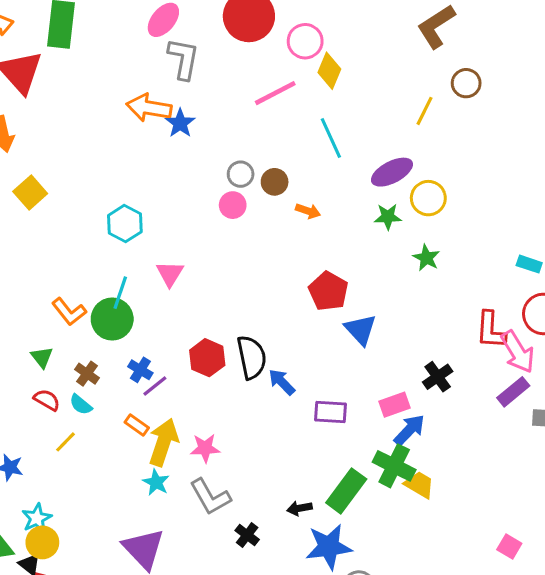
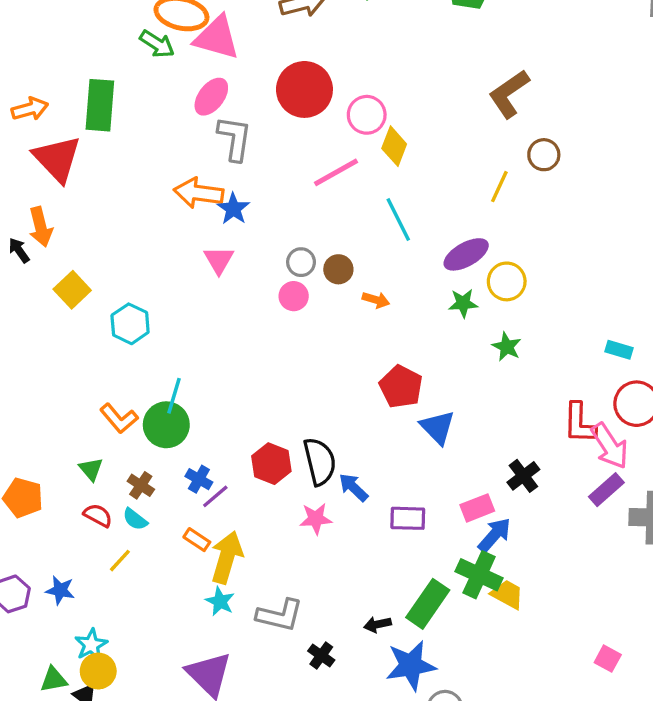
cyan hexagon: (125, 224) -> (130, 324), moved
pink triangle: (170, 274) -> (219, 260), moved
pink star: (205, 448) -> (316, 519), moved
gray L-shape: (210, 497) -> (280, 615), turned -45

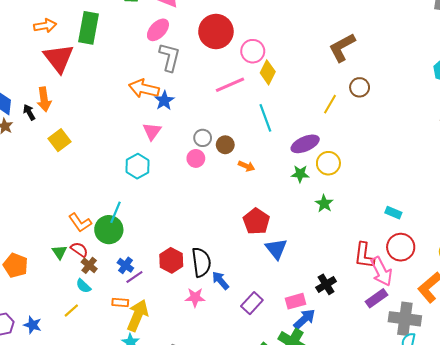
cyan hexagon: (130, 324) -> (138, 166), moved
red semicircle: (98, 515) -> (79, 250), moved
purple rectangle: (408, 518) -> (252, 303), turned -55
orange rectangle: (197, 540) -> (120, 303), turned -35

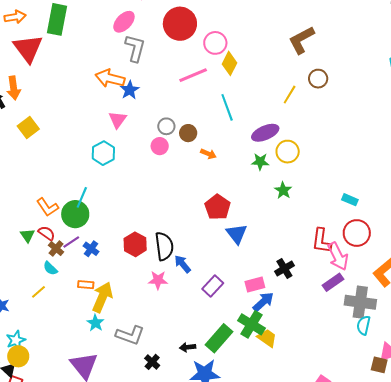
purple line: (134, 277) -> (71, 242), moved

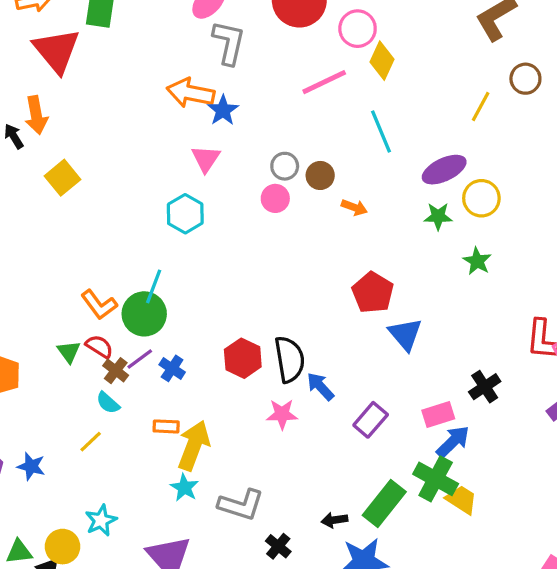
cyan star: (16, 340) -> (101, 520), moved

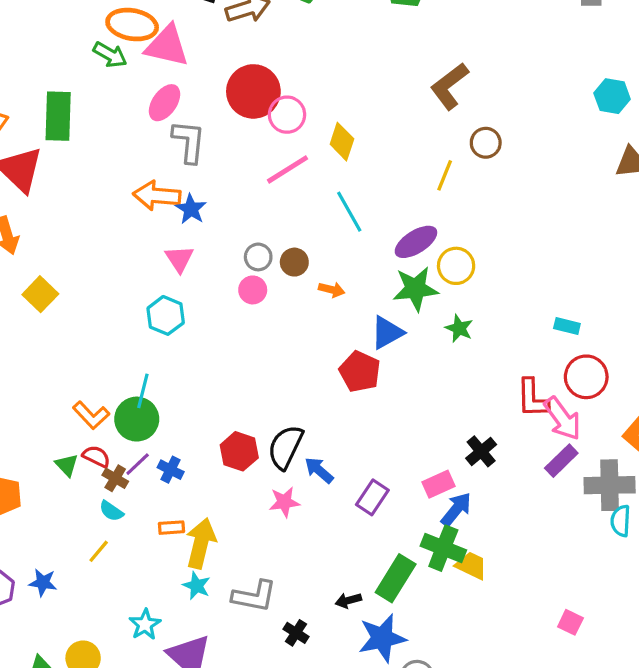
pink circle: (358, 29) -> (287, 115), moved
green star: (438, 216) -> (415, 289), size x1.6
blue triangle: (405, 334) -> (387, 333), moved, turned 48
black semicircle: (290, 359) -> (285, 447), turned -138
cyan star: (101, 520) -> (145, 624), moved

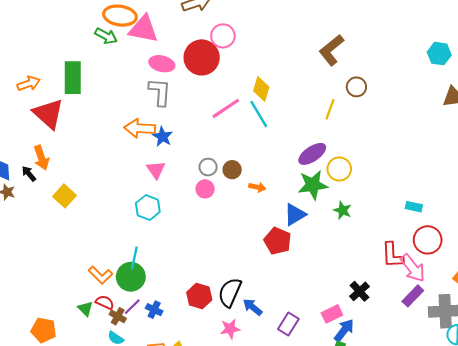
pink ellipse: (165, 103) -> (162, 64), moved, turned 70
pink circle: (287, 115) -> (223, 36), moved
cyan line: (349, 212) -> (259, 114), moved

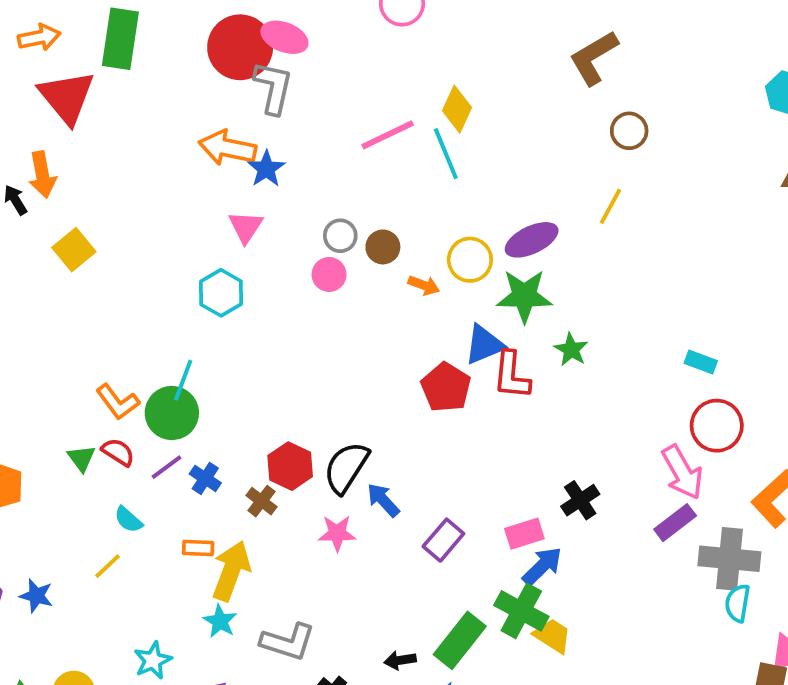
red circle: (202, 57) -> (240, 47), moved
yellow line: (330, 109) -> (610, 206), moved
yellow circle: (339, 169) -> (470, 260), moved
red L-shape: (392, 255) -> (512, 375), moved
brown cross: (118, 316) -> (261, 501), moved

